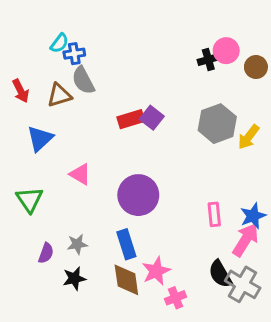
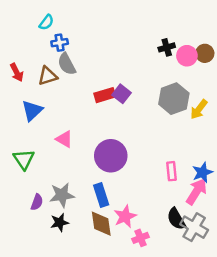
cyan semicircle: (59, 43) -> (46, 22), moved
pink circle: (226, 51) -> (187, 56), moved
gray star: (77, 244) -> (62, 195), size x1.5

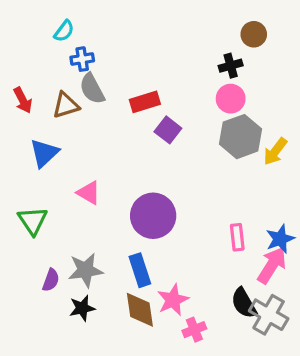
brown circle: (205, 53) -> (254, 34), moved
pink circle: (187, 56) -> (231, 99), moved
red rectangle: (105, 95) -> (145, 102), moved

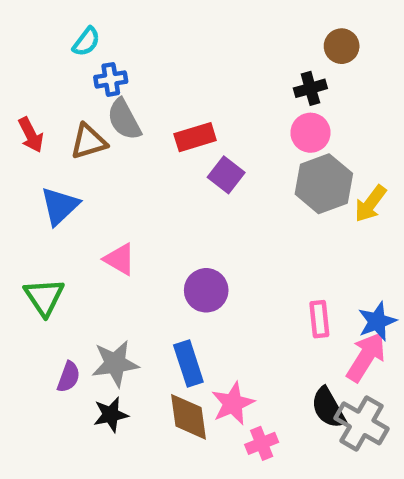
purple circle: (153, 216) -> (206, 290), size x0.7

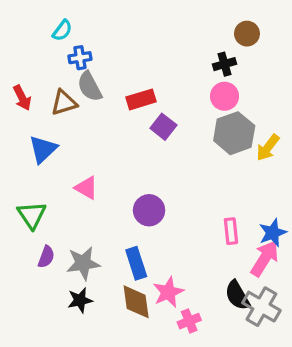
purple semicircle: (69, 377) -> (46, 257), moved

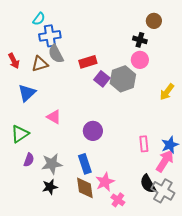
blue cross: (80, 58) -> (50, 36), size x1.5
black cross: (224, 64) -> (140, 40), turned 32
gray hexagon: (234, 133) -> (123, 79), moved
green triangle: (32, 215) -> (20, 134), turned 30
pink cross: (189, 321) -> (118, 200), turned -32

